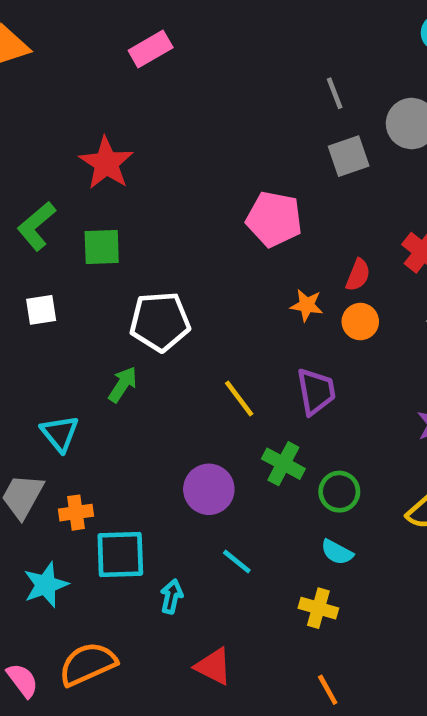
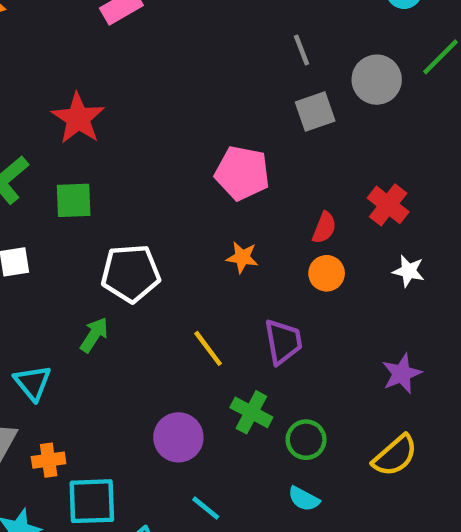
orange star: (307, 305) -> (242, 257), moved

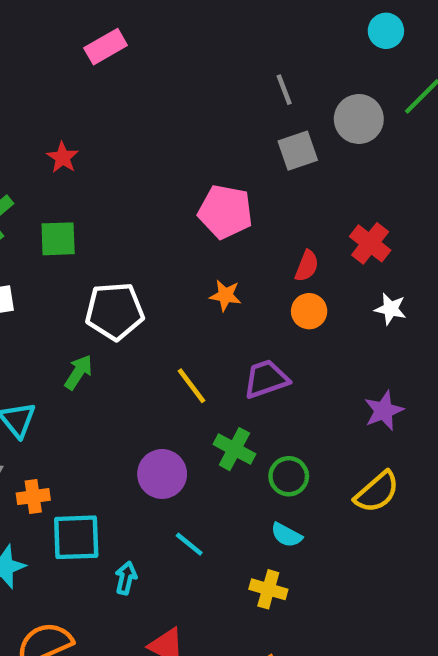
red star: (78, 118) -> (63, 157), size x0.6
purple trapezoid: (283, 342) -> (266, 379), turned -99

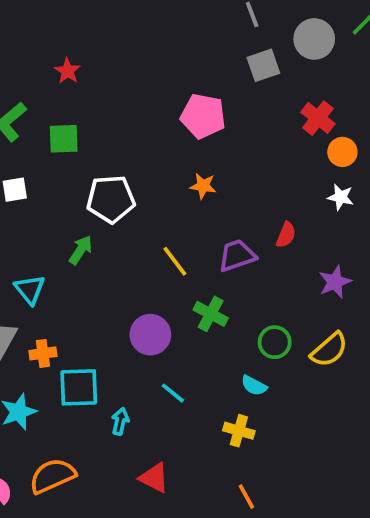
red cross: (370, 243) -> (318, 118), moved
red semicircle: (307, 266) -> (286, 235), moved
orange circle: (309, 311) -> (342, 152), moved
green circle: (289, 476) -> (275, 342), moved

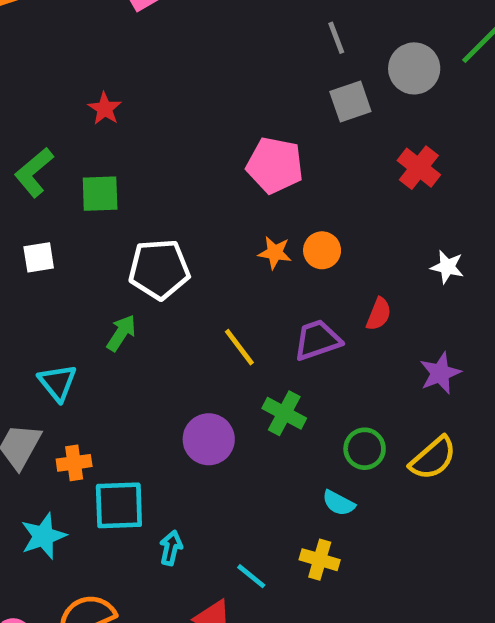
orange circle: (342, 152) -> (322, 250), moved
cyan line: (173, 393) -> (251, 576), moved

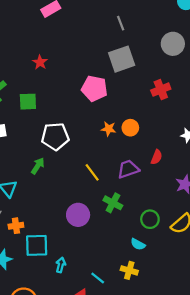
gray line: (336, 38) -> (121, 23), moved
gray square: (350, 102) -> (122, 59), moved, size x1.4
red star: (105, 109) -> (40, 62), moved
pink pentagon: (275, 165) -> (94, 88), moved
red cross: (419, 168) -> (161, 90), moved, turned 30

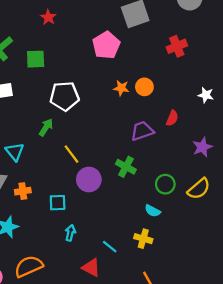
pink pentagon: (94, 88) -> (106, 45), turned 30
yellow line: (92, 172) -> (71, 154), moved
cyan square: (37, 245) -> (58, 203), moved, size x0.7

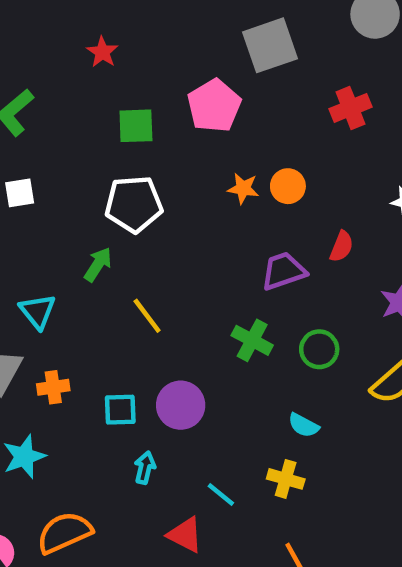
green square: (36, 59) -> (136, 126), moved
purple circle: (89, 180) -> (181, 405), moved
green circle: (165, 184) -> (319, 349), moved

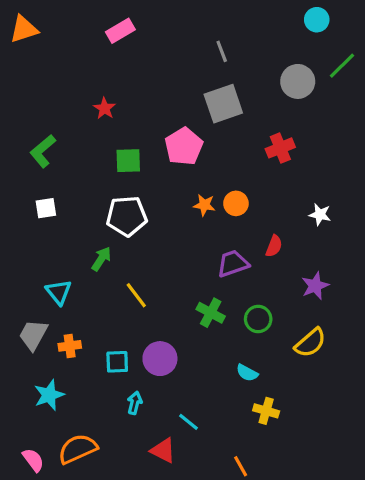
yellow cross: (286, 479) -> (266, 411), moved

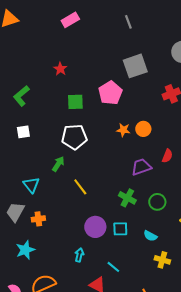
gray line: (222, 51) -> (128, 22), moved
cyan square: (117, 362) -> (120, 229), moved

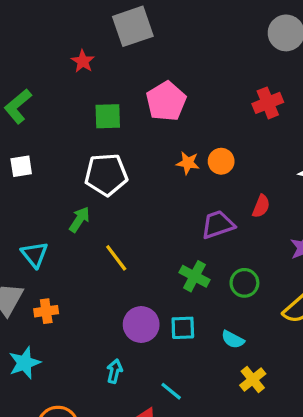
gray square: (135, 66) -> (133, 26), moved
yellow cross: (162, 260) -> (253, 379), turned 35

